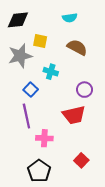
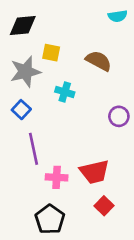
cyan semicircle: (70, 18) -> (118, 16), moved
blue square: (31, 90) -> (21, 110), moved
purple circle: (85, 90) -> (119, 116), moved
red trapezoid: (74, 115) -> (95, 172), moved

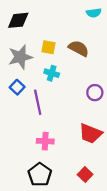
yellow square: (51, 53) -> (48, 47), moved
purple line: (34, 149) -> (38, 102), moved
red trapezoid: (95, 172) -> (91, 134), moved, turned 35
red square: (104, 206) -> (85, 175), moved

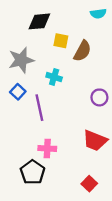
black diamond: (18, 20) -> (39, 21), moved
yellow square: (48, 47) -> (61, 41), moved
brown semicircle: (79, 48) -> (82, 51), turned 90
black pentagon: (40, 175) -> (33, 172), moved

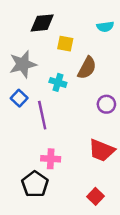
cyan semicircle: (98, 14) -> (105, 27), moved
brown semicircle: (82, 51) -> (87, 68), moved

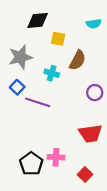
purple line: (42, 115) -> (38, 102), turned -60
red trapezoid: (102, 150) -> (90, 134), turned -30
pink cross: (51, 159) -> (56, 157), moved

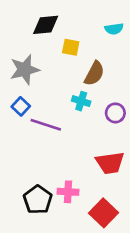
cyan cross: (52, 73) -> (81, 101), moved
red square: (85, 174) -> (104, 213), size x1.5

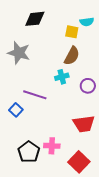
yellow square: (71, 47) -> (72, 32), moved
gray star: (25, 70) -> (19, 53), turned 30
cyan cross: (81, 101) -> (62, 77), turned -32
blue square: (21, 106) -> (16, 110), moved

